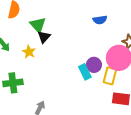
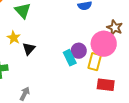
black triangle: (44, 37) -> (29, 49), moved

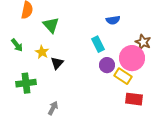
cyan rectangle: (70, 58) -> (98, 44), moved
yellow rectangle: (95, 62) -> (123, 76), turned -72

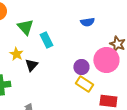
cyan rectangle: (98, 44) -> (46, 40), moved
yellow rectangle: (123, 76) -> (84, 84), moved

